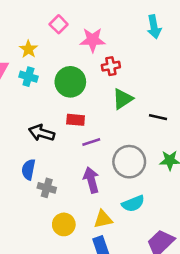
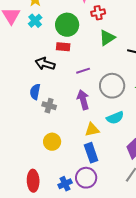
cyan cross: (28, 77) -> (35, 21), turned 32
red rectangle: (76, 120) -> (63, 47), moved
yellow circle: (64, 224) -> (52, 142), moved

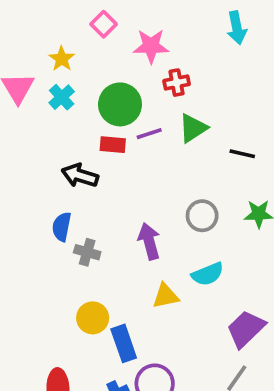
purple line: (83, 71) -> (149, 134), moved
gray circle: (112, 86) -> (202, 216), size x0.7
blue rectangle: (91, 153) -> (124, 343), moved

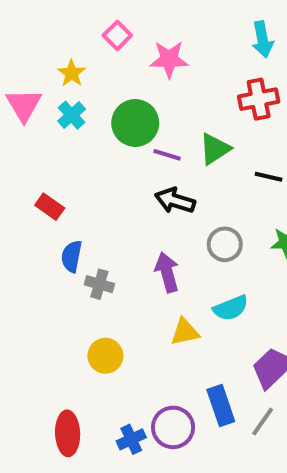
red cross: (177, 83) -> (259, 99), moved, size x1.4
purple line: (149, 134) -> (167, 155), turned 35
red rectangle: (113, 145) -> (50, 207), moved, turned 30
black arrow: (80, 176) -> (175, 201), moved
blue rectangle: (124, 343) -> (221, 406), moved

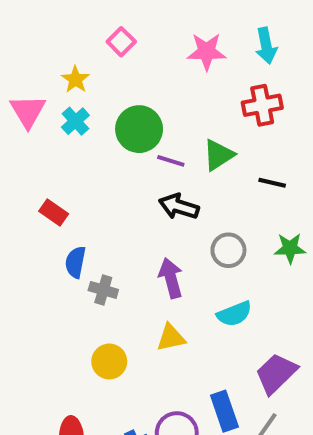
pink star: (169, 59) -> (207, 52), moved
yellow triangle: (185, 332) -> (171, 338), moved

